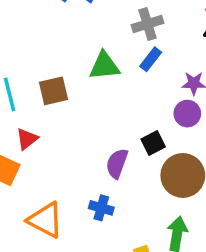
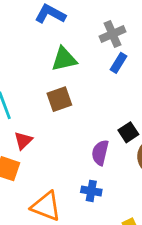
green triangle: (104, 66) -> (64, 59), moved
brown square: (54, 91) -> (59, 99), moved

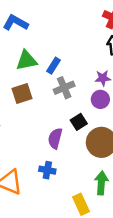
gray cross: (113, 34) -> (64, 88), moved
blue rectangle: (118, 63) -> (53, 66), moved

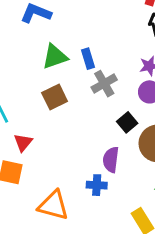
blue rectangle: (53, 66) -> (88, 59), turned -42
purple semicircle: (55, 138) -> (111, 160), moved

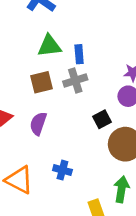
gray cross: (104, 84) -> (75, 81), moved
purple semicircle: (111, 160) -> (38, 124), moved

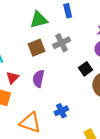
blue rectangle: (79, 54) -> (68, 11), moved
blue cross: (62, 170) -> (61, 111), turned -32

